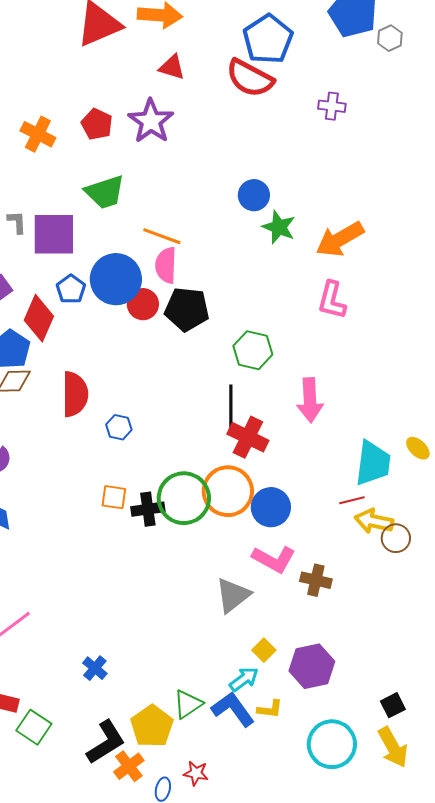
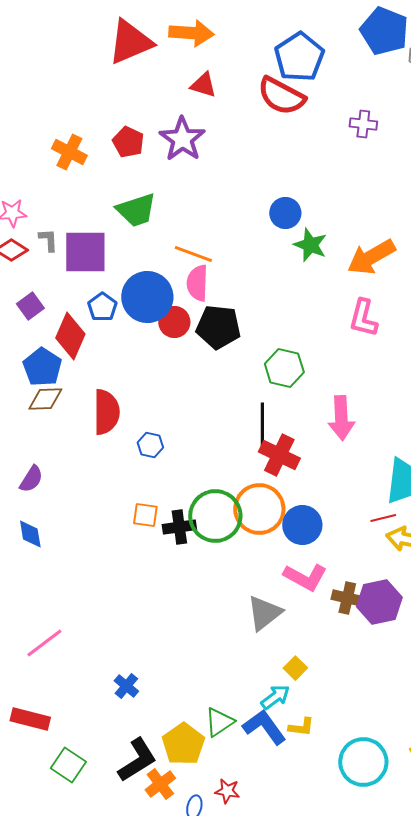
purple hexagon: (312, 666) -> (379, 602), moved
green square: (34, 727) -> (68, 765), moved

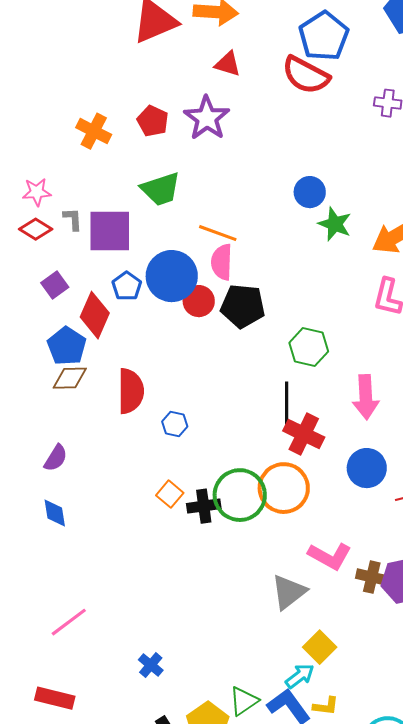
orange square: (145, 515) -> (170, 494), turned 32
blue circle: (302, 525) -> (367, 468), moved
yellow square: (295, 668) -> (320, 647), size x1.4

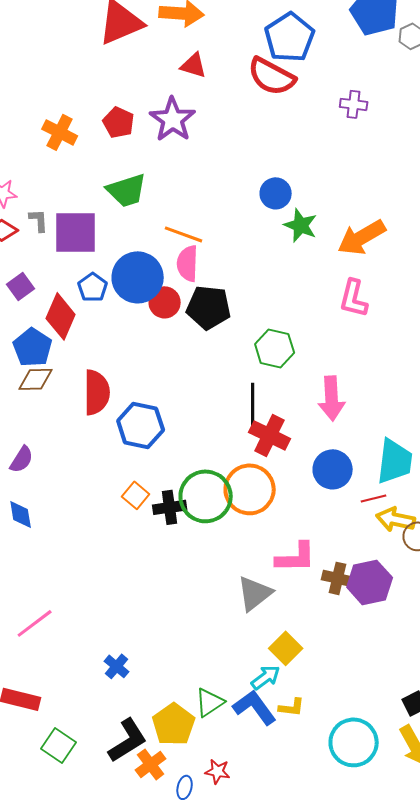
blue hexagon: (175, 424) -> (141, 425), size x1.8
pink L-shape: (330, 556) -> (296, 557), turned -30

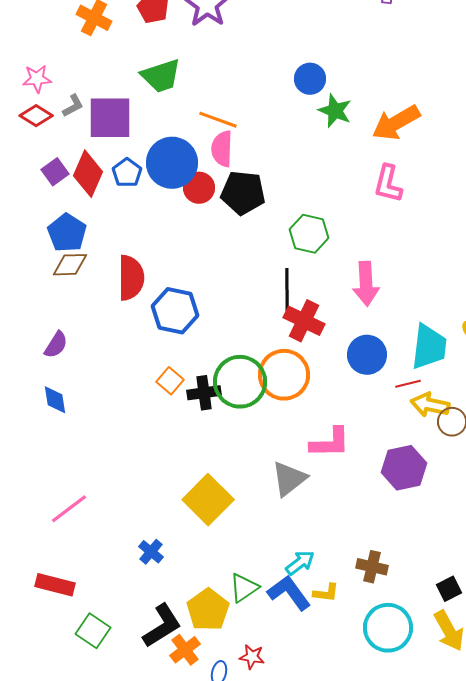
gray L-shape: (39, 220) -> (73, 106), turned 65
red diamond: (61, 316) -> (88, 174), moved
brown cross: (338, 578) -> (372, 567), moved
yellow square: (286, 648) -> (208, 500), moved, size x1.5

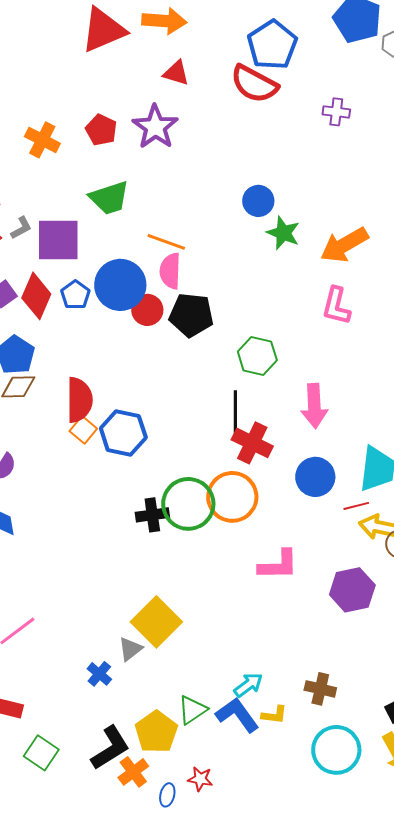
orange square: (170, 381) -> (83, 430), moved
gray triangle: (289, 479) -> (130, 649), moved, size x0.7

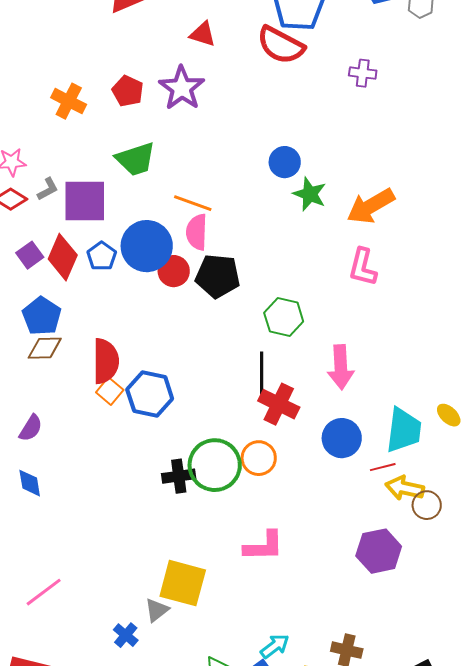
orange circle: (232, 497) -> (259, 458), size x0.7
pink L-shape: (278, 565) -> (264, 546), moved
yellow square: (156, 622) -> (183, 583), turned -30

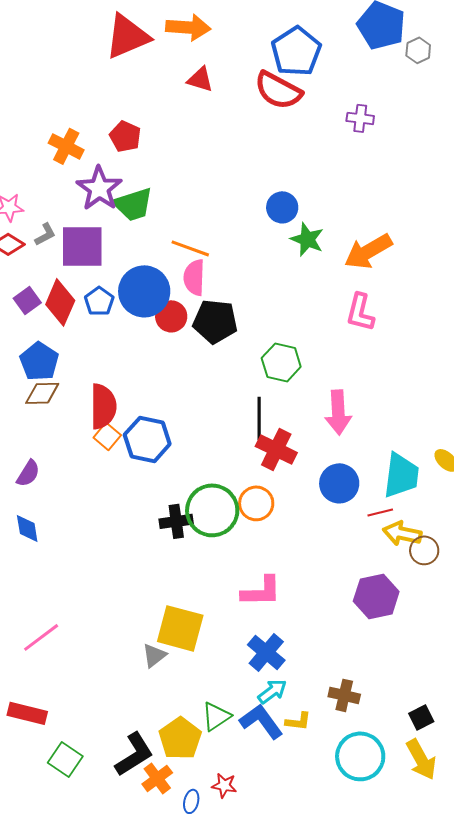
purple star: (182, 88) -> (99, 188), moved
blue cross: (126, 635) -> (266, 652), moved, size x1.5

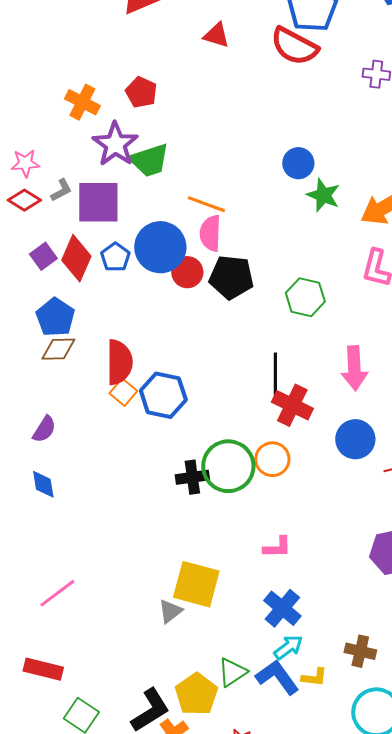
green hexagon: (281, 362) -> (305, 297), moved
pink L-shape: (261, 591) -> (277, 547), size x0.7

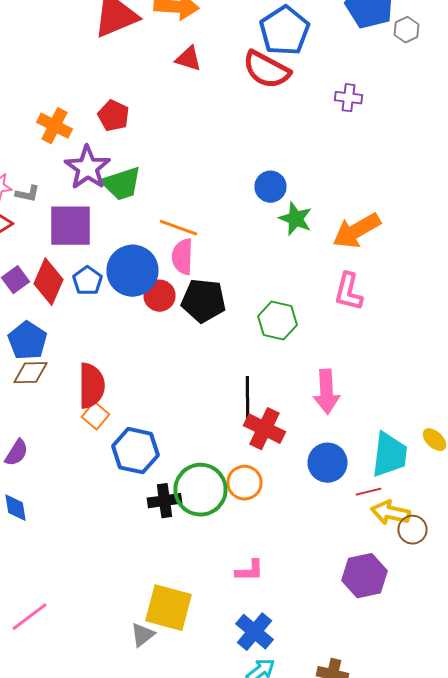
gray L-shape: (61, 190) -> (28, 194), moved, turned 40
blue hexagon: (163, 395) -> (136, 451), moved

